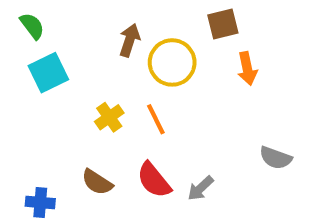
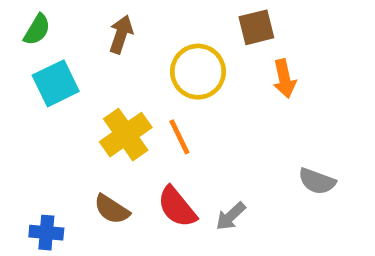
green semicircle: (32, 26) -> (37, 30), turned 68
brown arrow: (130, 40) -> (121, 34), moved
yellow cross: (109, 117) -> (126, 135), size x1.5

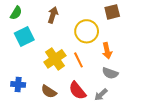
orange arrow: (284, 79) -> (107, 51), moved
gray semicircle: (317, 181) -> (110, 73), moved
blue cross: (46, 233) -> (18, 84), moved

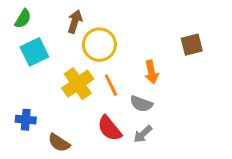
brown square: (112, 12) -> (192, 45), moved
yellow circle: (87, 31) -> (99, 45), moved
gray semicircle: (110, 73) -> (141, 104), moved
brown semicircle: (49, 92) -> (59, 143), moved

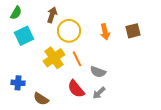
orange arrow: (151, 72) -> (105, 32), moved

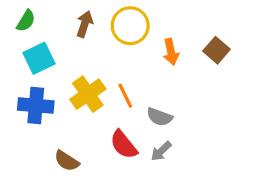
yellow circle: (69, 31) -> (130, 26), moved
brown square: (133, 31) -> (217, 50), turned -35
blue cross: (18, 83) -> (36, 106), moved, size x1.5

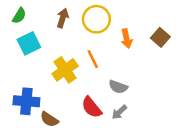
orange line: (125, 96) -> (93, 59), moved
blue cross: (36, 106) -> (26, 101), moved

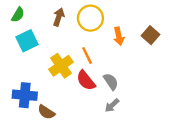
gray semicircle: (118, 87) -> (111, 82), turned -144
red semicircle: (92, 107) -> (86, 80), moved

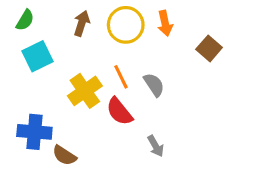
orange arrow: (119, 36) -> (165, 23), moved
gray semicircle: (111, 82) -> (154, 85), moved
gray arrow: (112, 105) -> (156, 146), turned -77

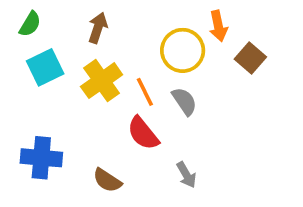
orange arrow: (165, 23) -> (218, 26), moved
yellow circle: (126, 25) -> (183, 50), moved
yellow cross: (85, 91) -> (102, 81), moved
brown semicircle: (64, 155) -> (107, 180), moved

